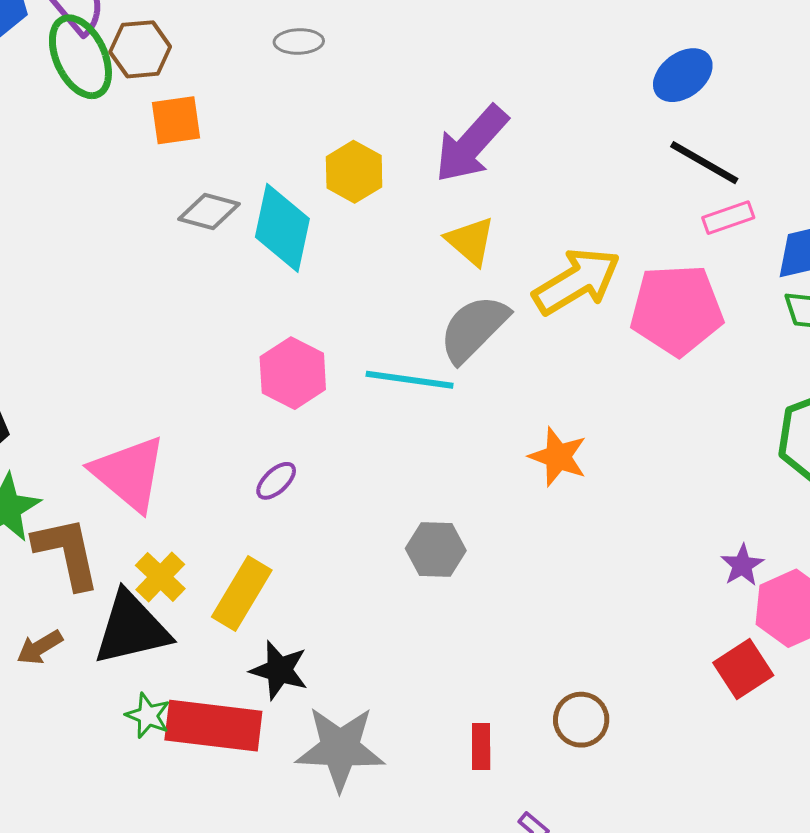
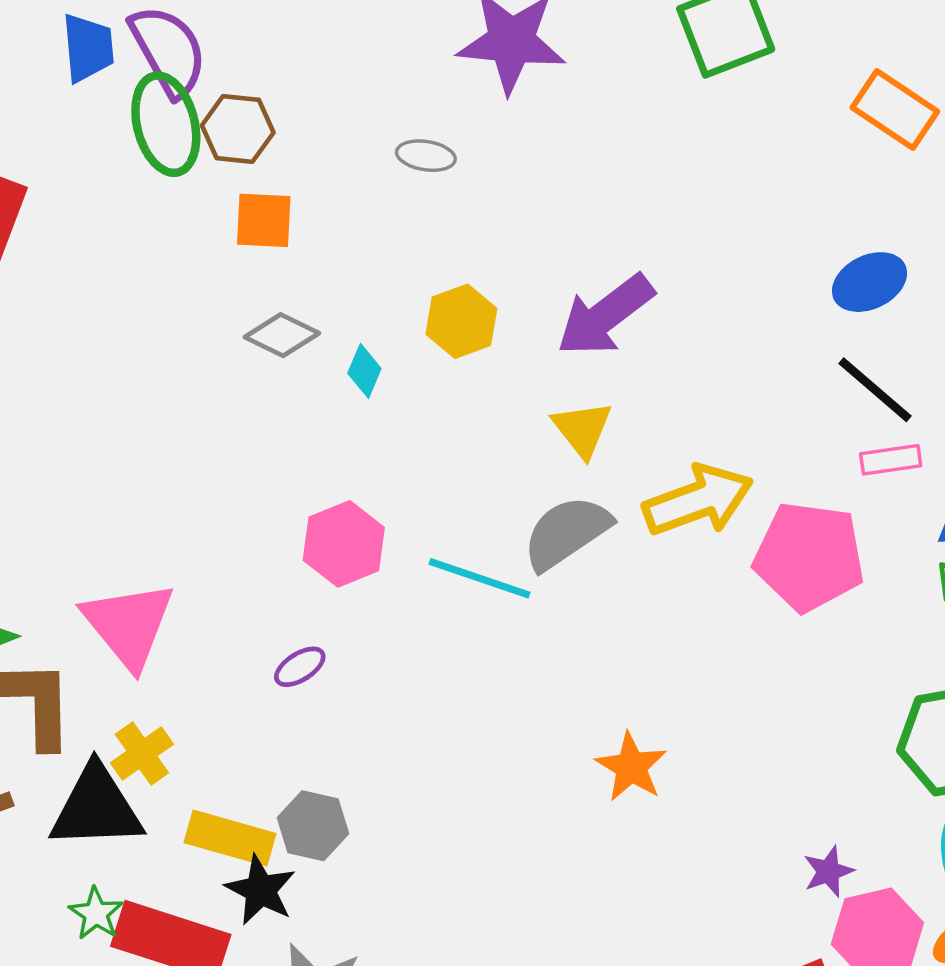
cyan diamond: (282, 228) -> (364, 371), size x0.5
orange star: (558, 457) -> (631, 767), moved
gray hexagon: (436, 550) -> (313, 826), moved
yellow rectangle: (242, 593) -> (230, 838), moved, turned 64

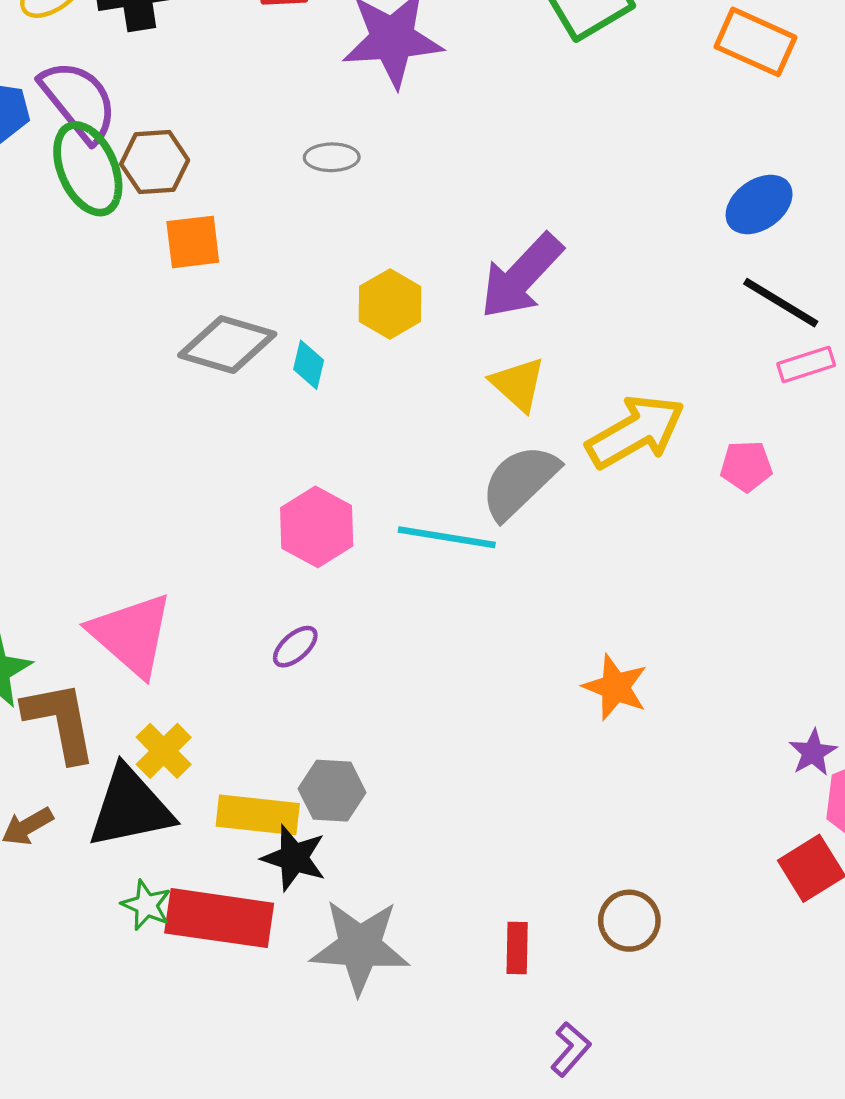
gray diamond: (282, 335) -> (227, 345), size x1.4
pink pentagon: (809, 557) -> (746, 466), size x0.5

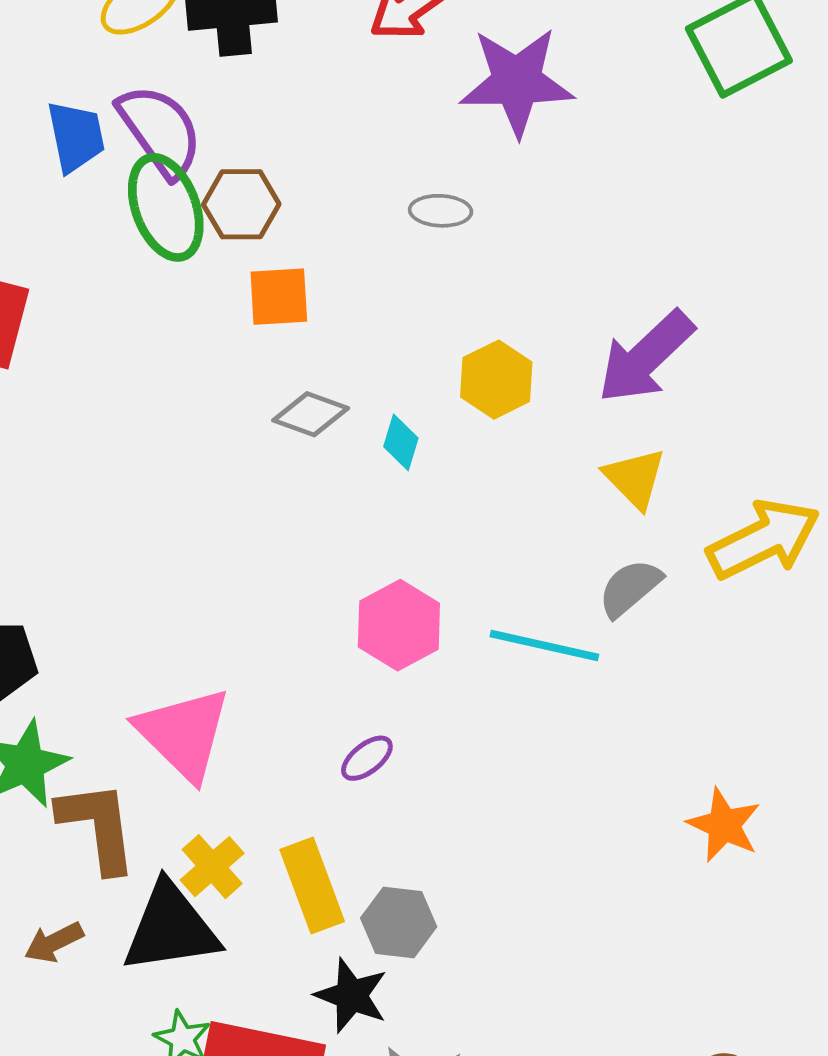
gray diamond: (227, 345) -> (311, 414), size x0.7
gray semicircle: (520, 482) -> (630, 588), size x0.7
yellow rectangle: (258, 815) -> (312, 886), moved, turned 60

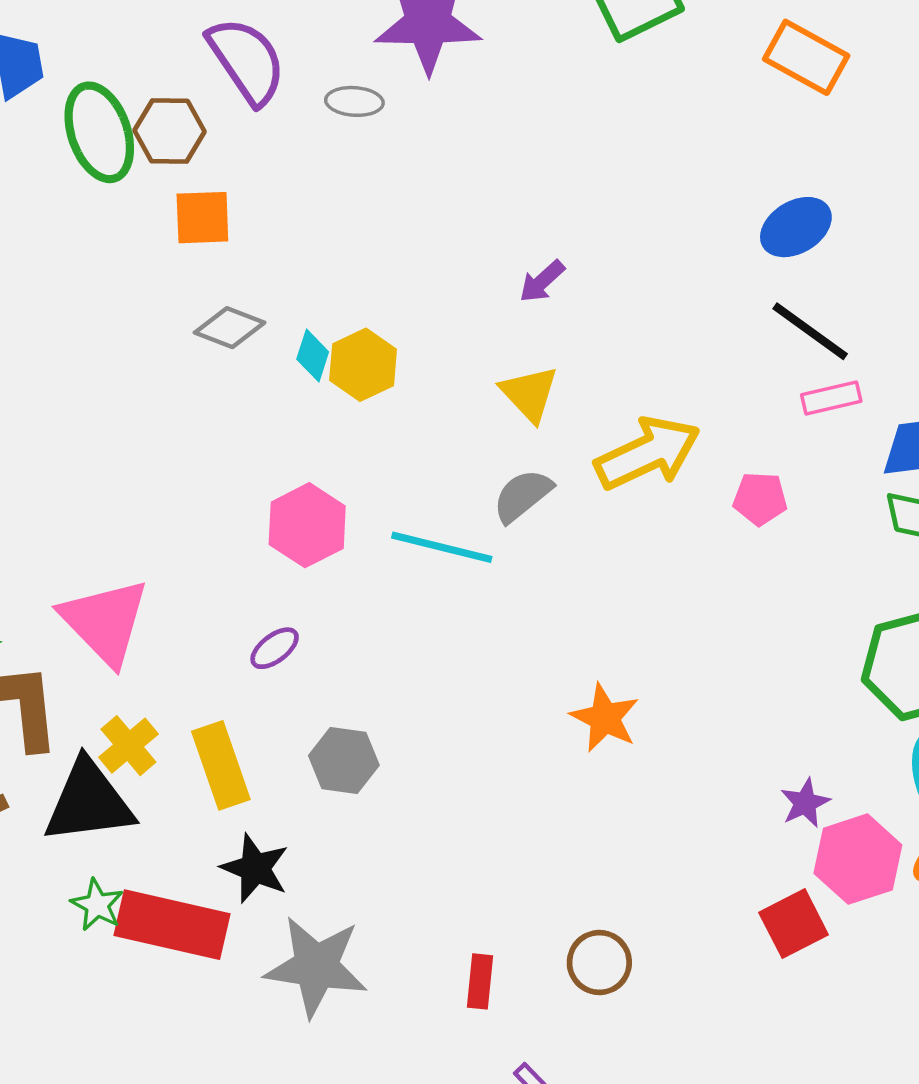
purple semicircle: (160, 131) -> (247, 61), moved
gray ellipse: (441, 211) -> (354, 101), moved
purple arrow: (646, 357) -> (542, 281), size x0.5
yellow hexagon: (496, 380) -> (363, 365), moved
gray hexagon: (399, 922) -> (344, 760), moved

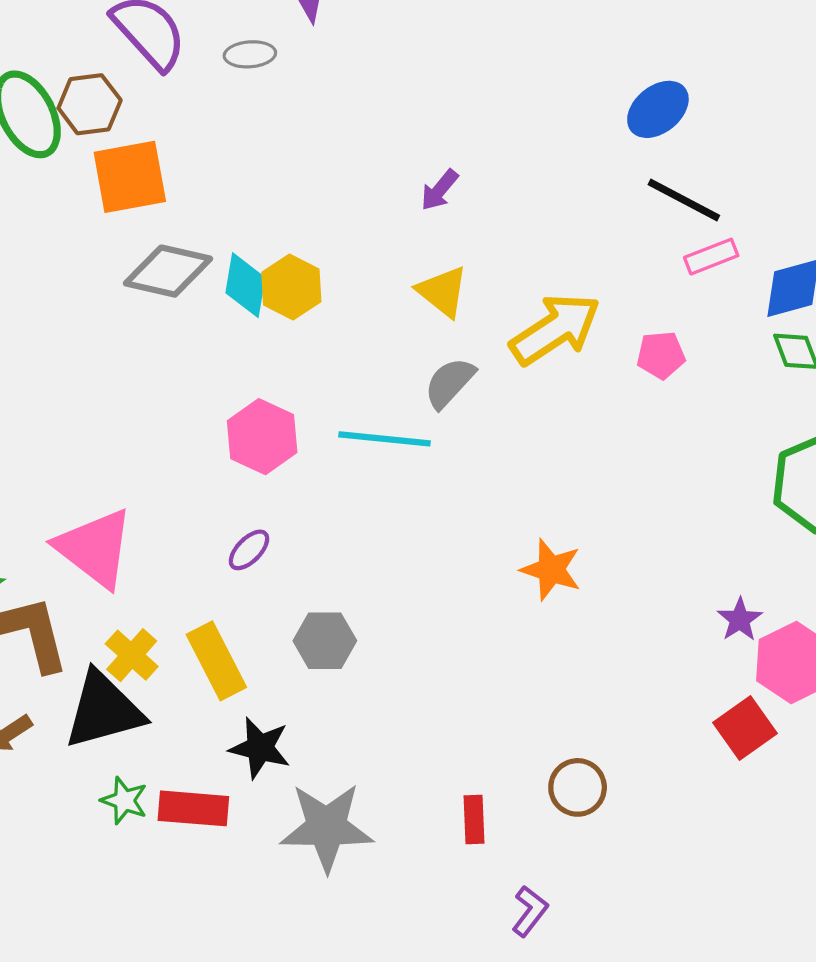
orange square: (202, 218) -> (130, 177), size x1.4
gray diamond: (230, 328) -> (168, 271), size x1.4
cyan diamond: (313, 356) -> (245, 285), size x1.4
red rectangle: (172, 925) -> (193, 808), size x0.7

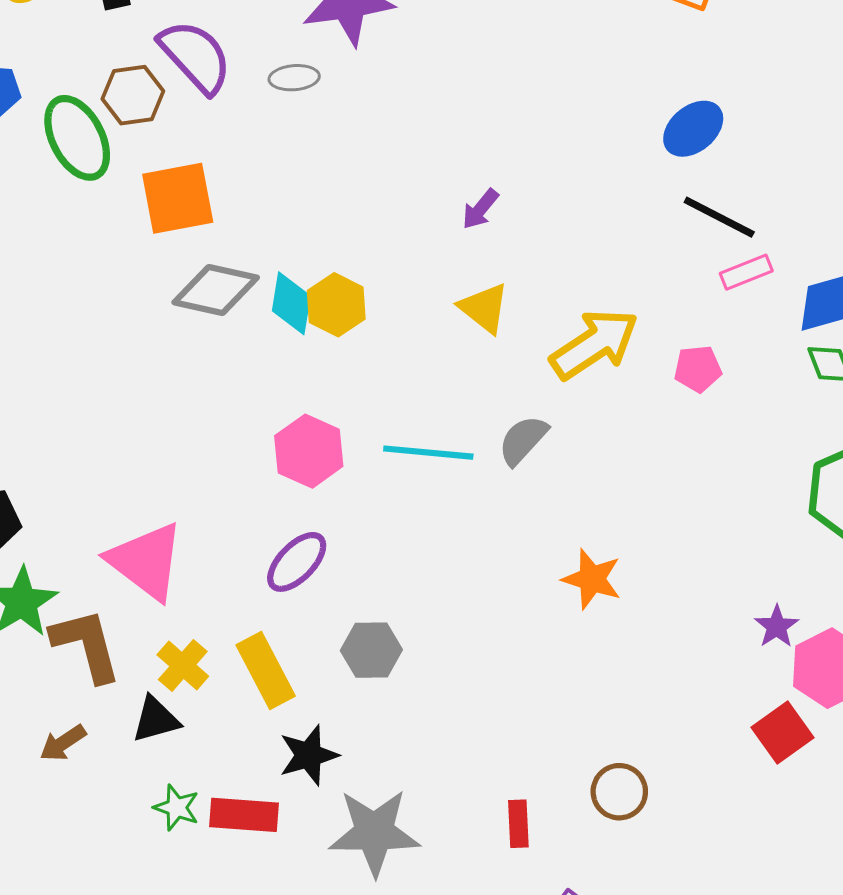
brown hexagon: (90, 104) -> (133, 95), moved
gray semicircle: (450, 383) -> (523, 440), moved
purple ellipse: (249, 550) -> (297, 562), size x1.5
black triangle: (104, 710) -> (156, 719), size x0.6
black star: (260, 748) -> (309, 755), turned -30

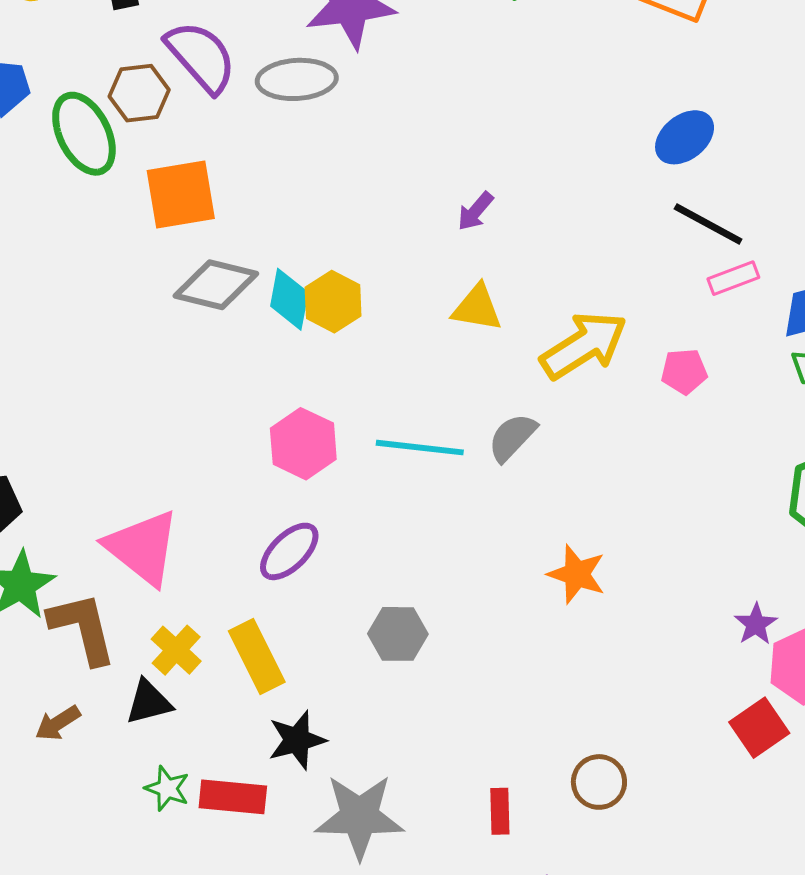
gray ellipse: (294, 78) -> (297, 79), size x1.6
yellow triangle: (484, 308) -> (477, 308), turned -30
gray hexagon: (371, 650) -> (398, 634), moved

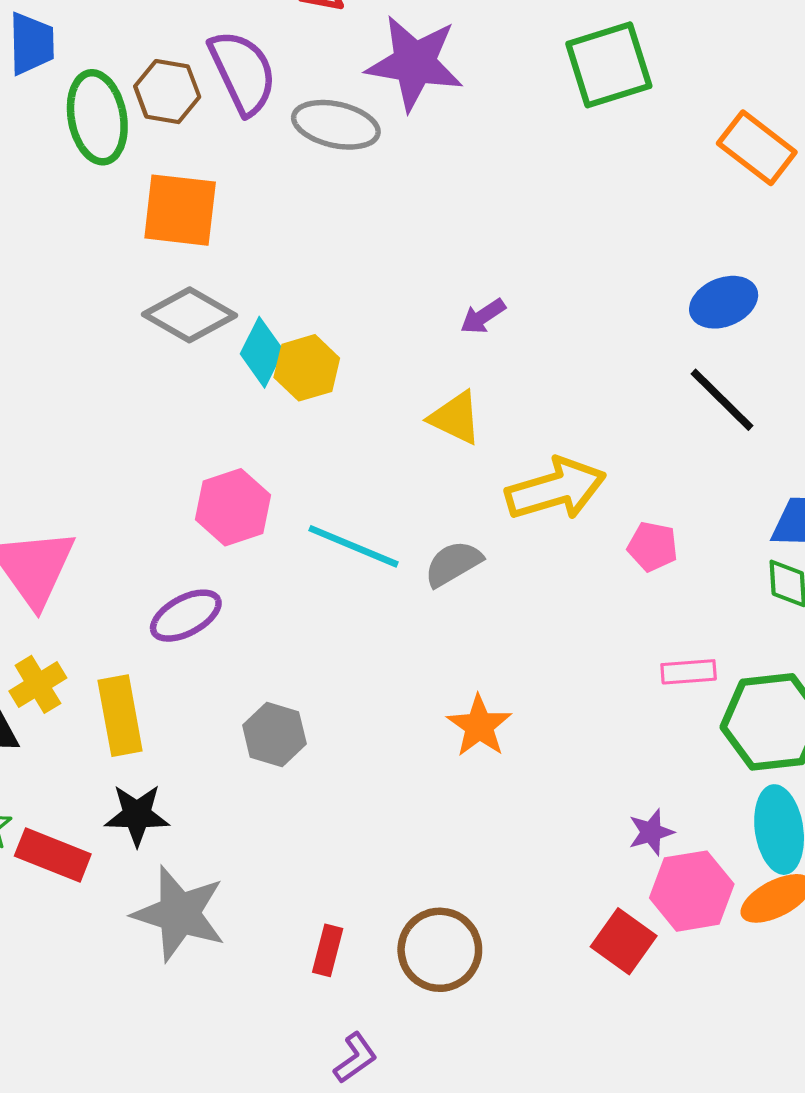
pink rectangle: (733, 278) -> (689, 672), moved
red square: (759, 728) -> (624, 941), turned -36
brown circle: (599, 782) -> (440, 950), size x1.4

